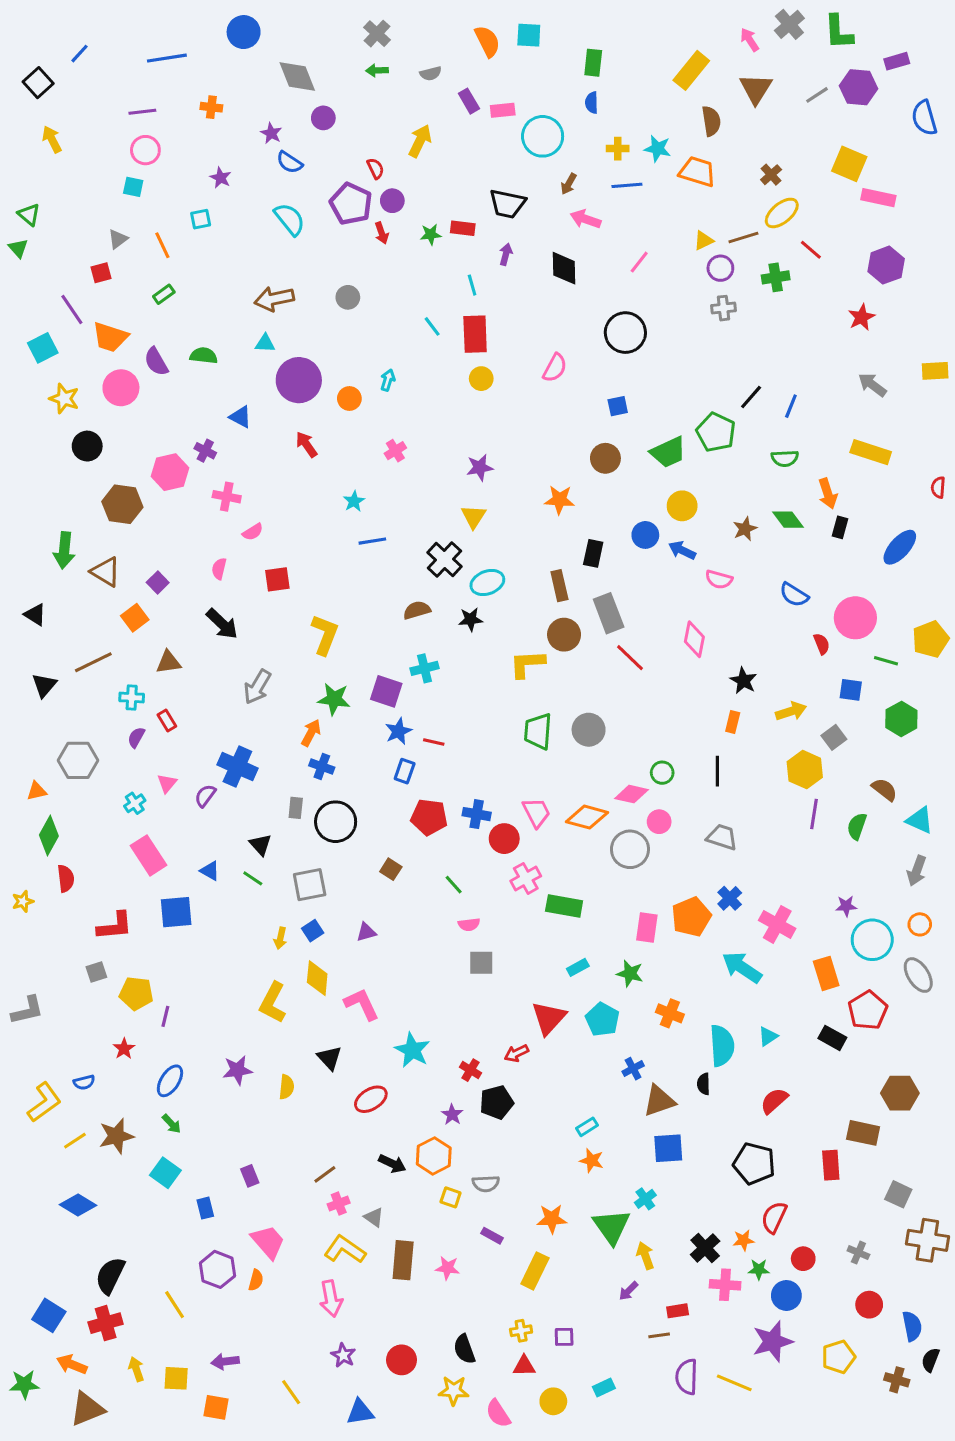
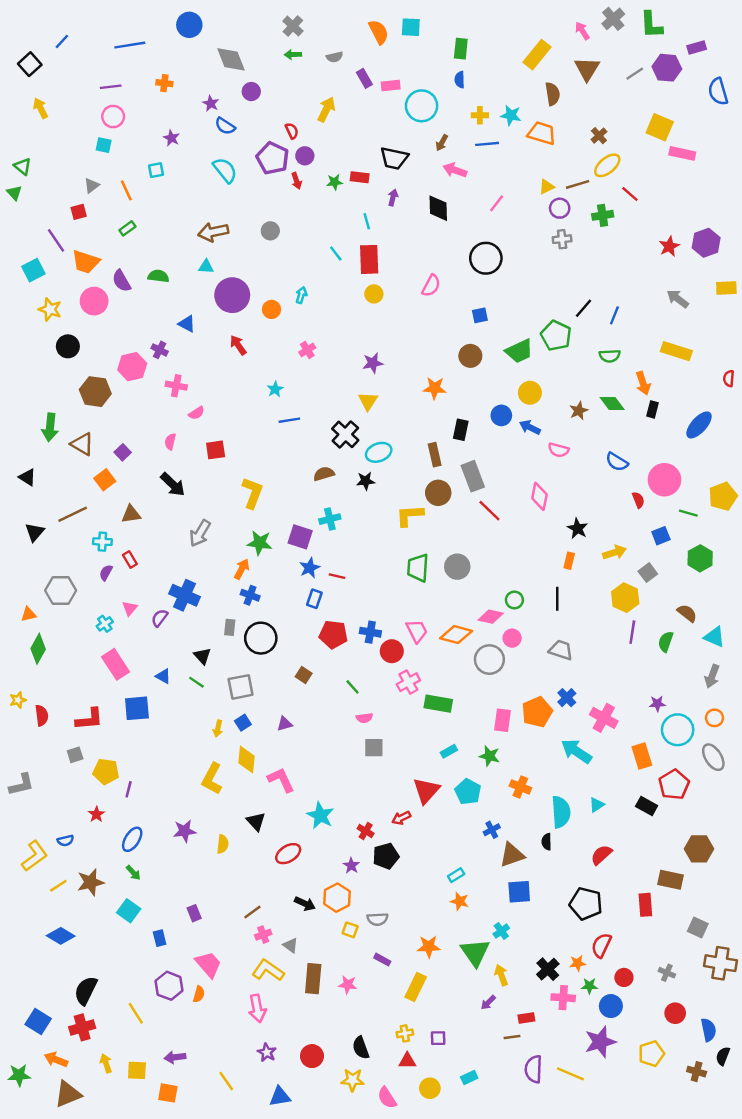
purple hexagon: (886, 265) -> (706, 243), moved
blue square: (851, 690) -> (661, 536), turned -30
red semicircle: (66, 878) -> (42, 715), moved

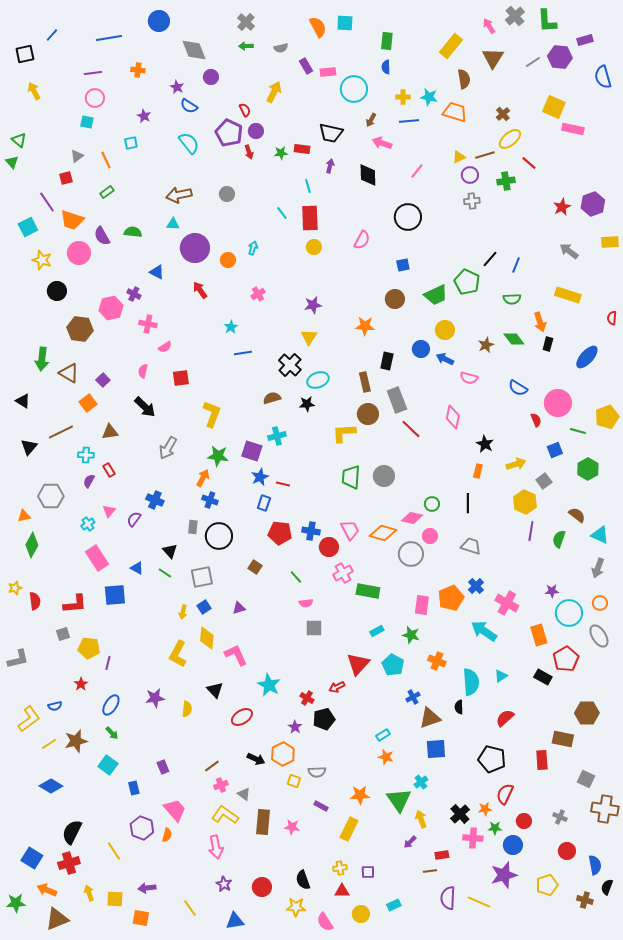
black square: (30, 64) -> (25, 54), turned 30
blue cross: (185, 595) -> (155, 500), size x0.7

